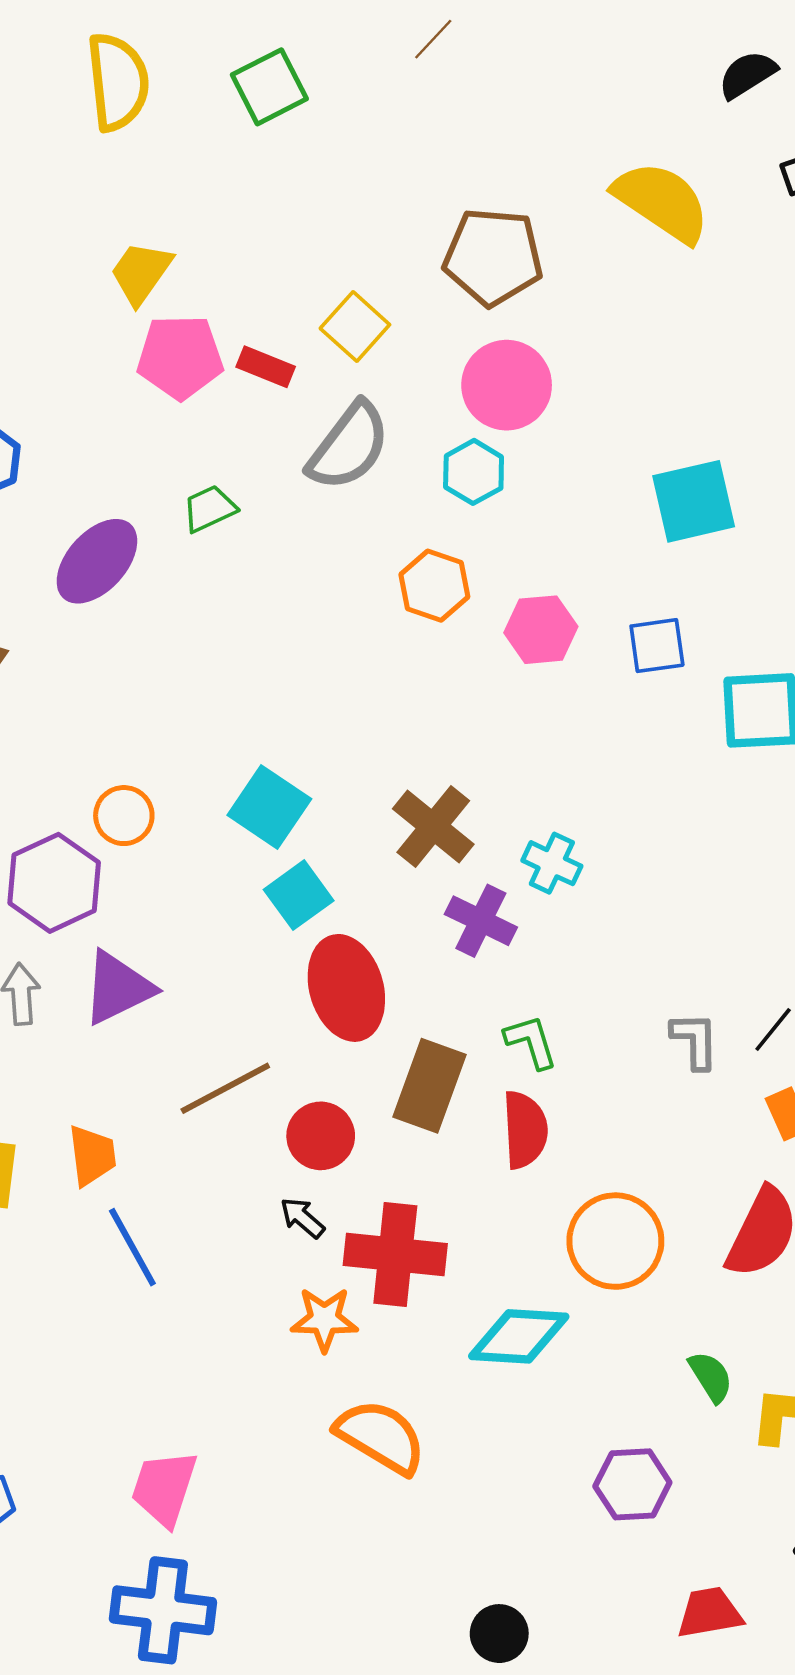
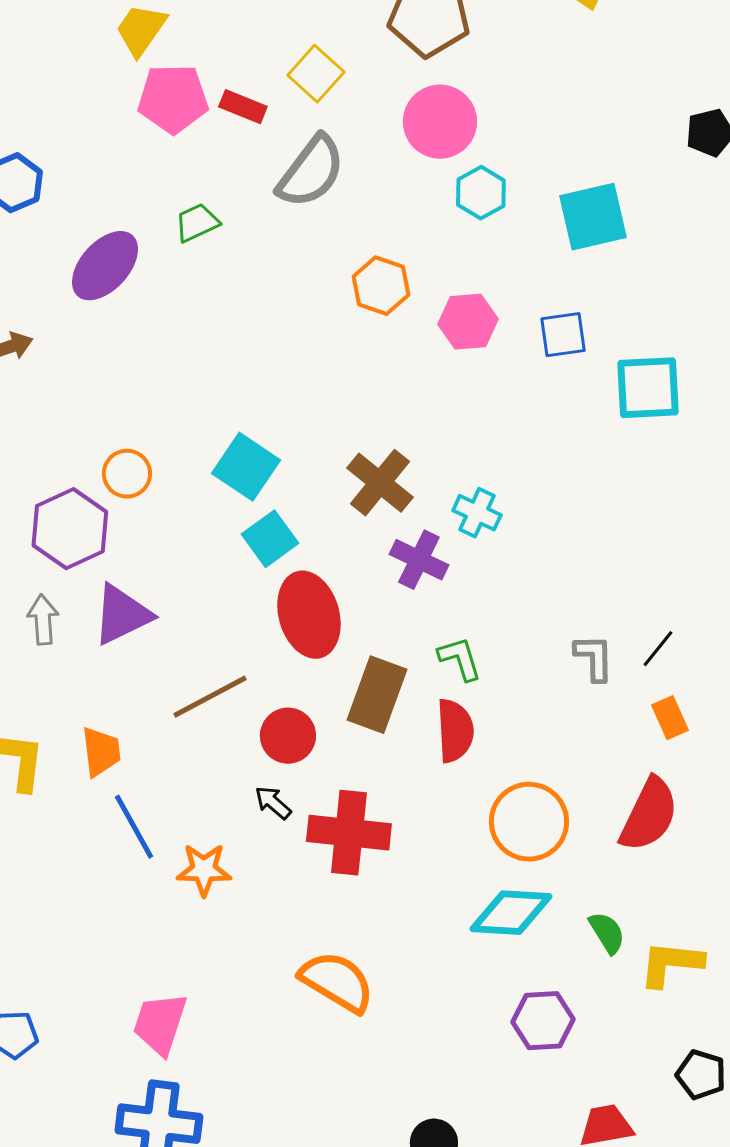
cyan hexagon: (474, 472) -> (481, 193), moved
orange star: (324, 1319) -> (204, 870), moved
cyan diamond: (519, 1336) -> (511, 913), moved

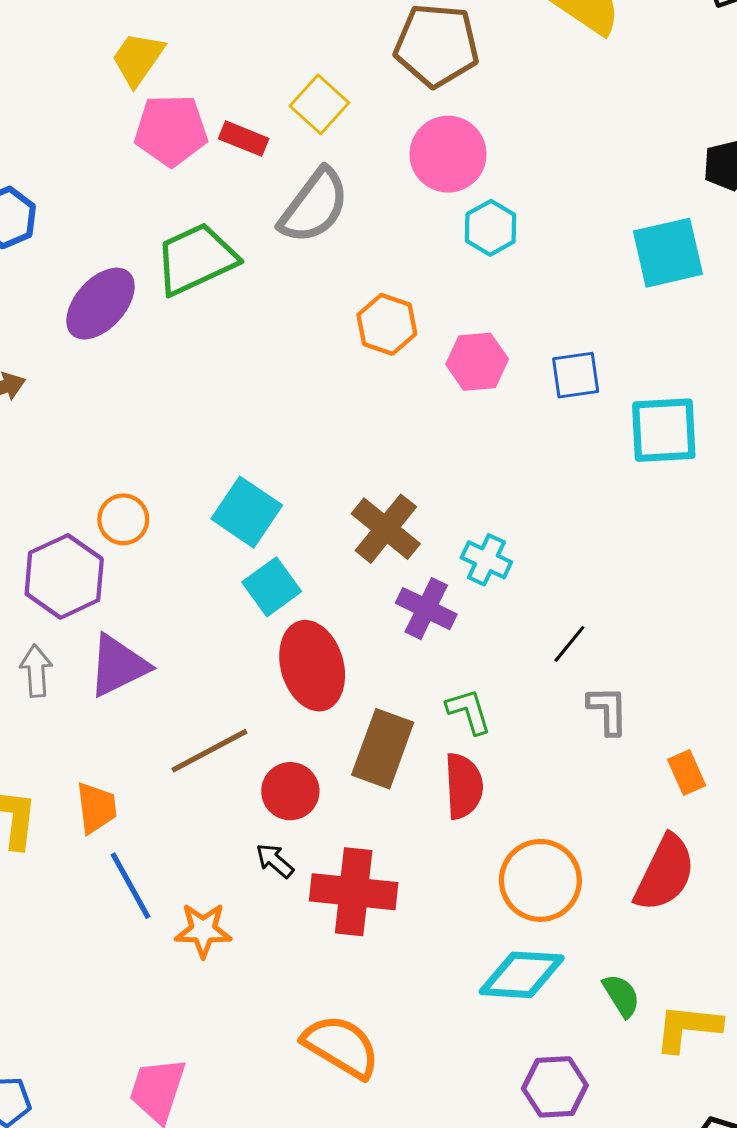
cyan square: (593, 217) -> (668, 253), moved
green trapezoid: (197, 223) -> (196, 259), size x1.8
black line: (658, 649) -> (569, 644), moved

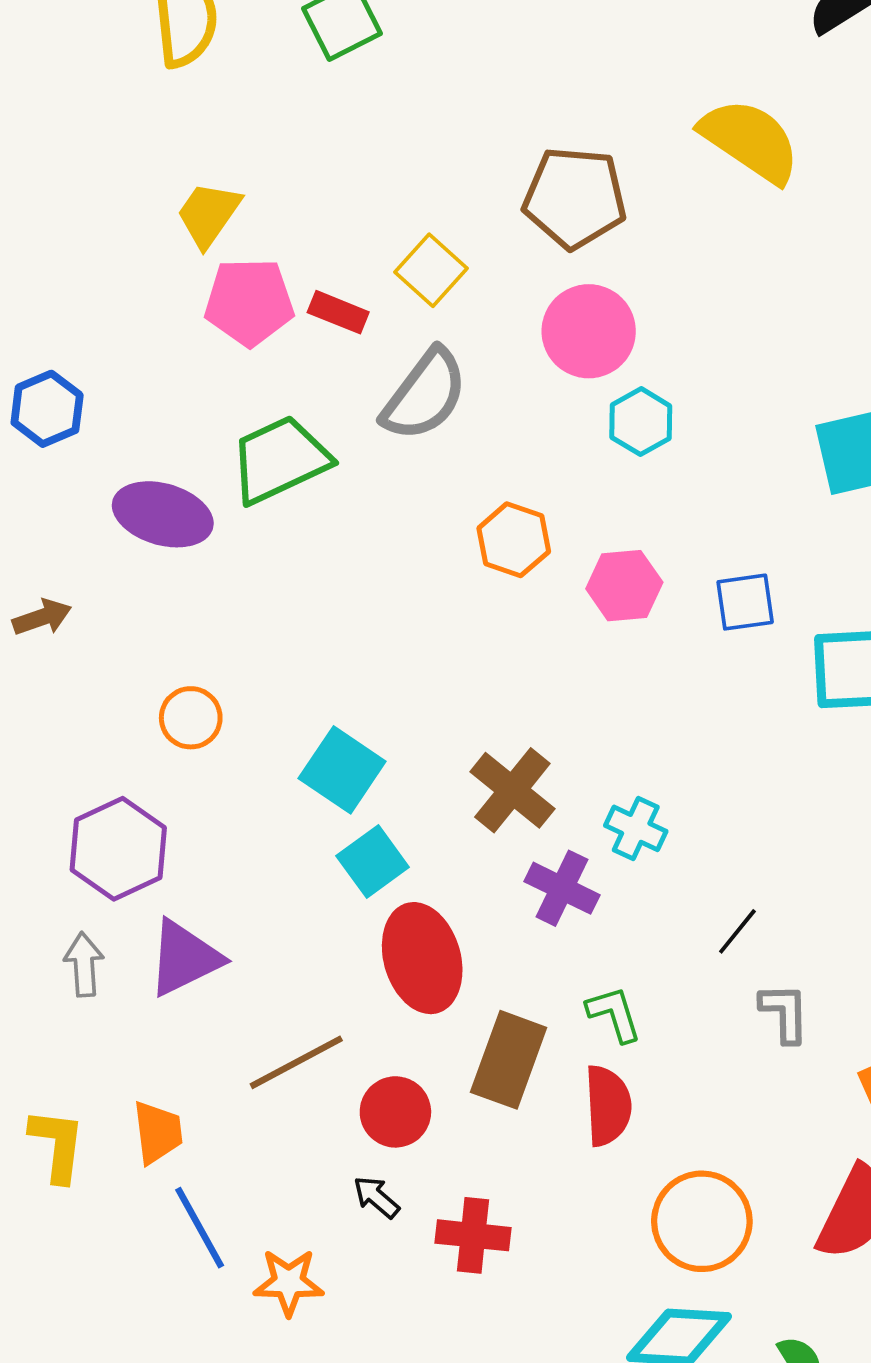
purple ellipse: (100, 304) -> (163, 514), turned 64
orange circle: (123, 519) -> (191, 718), moved
red cross: (354, 892) -> (473, 1235), size x0.7

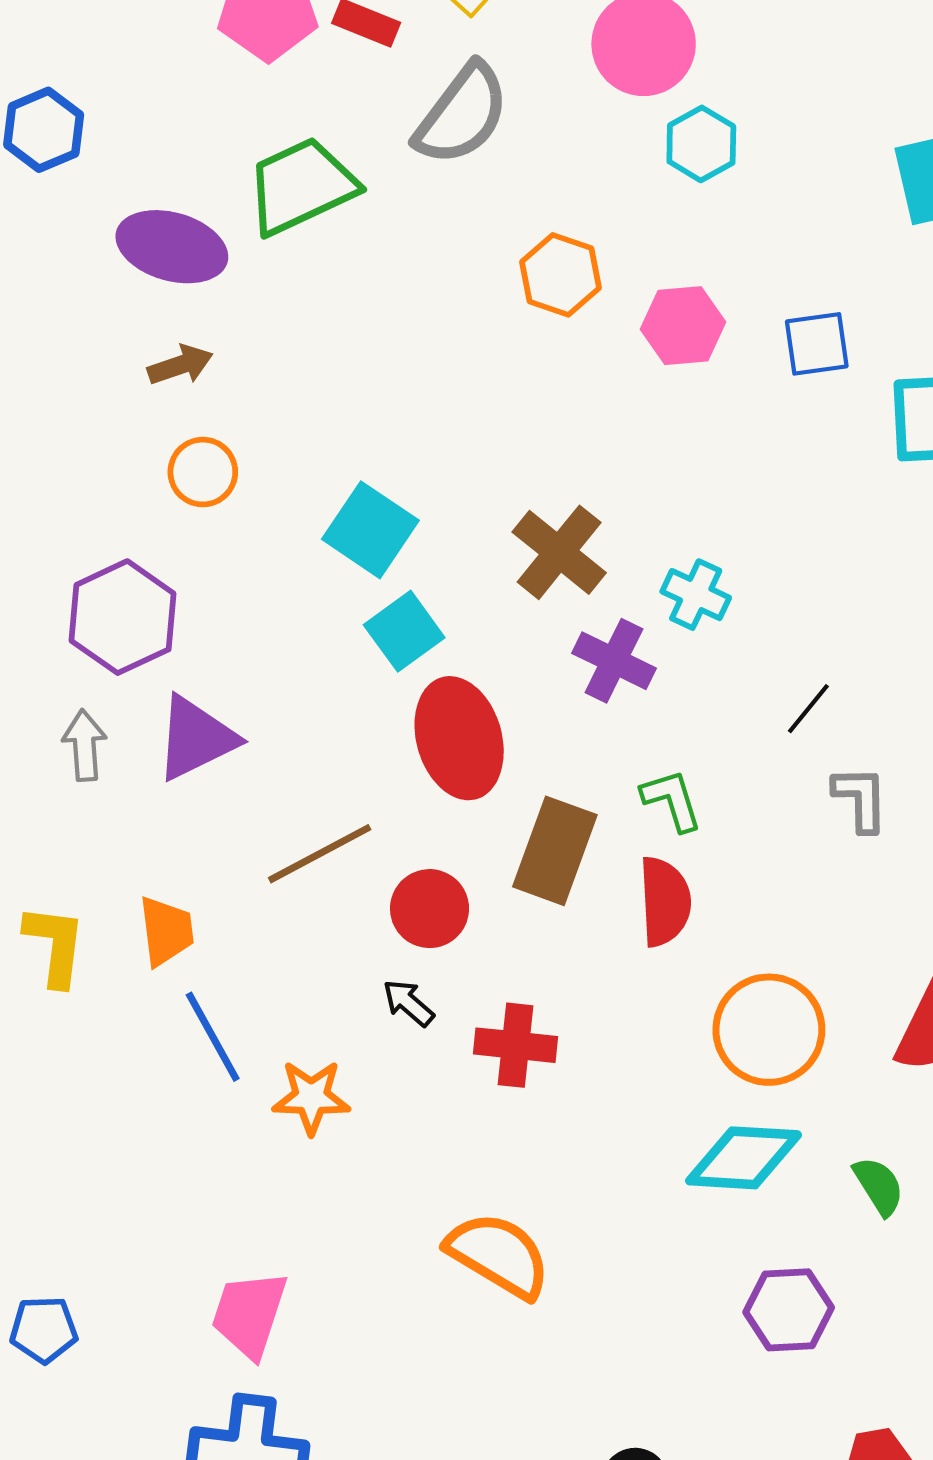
brown arrow: (42, 617) -> (180, 365), moved

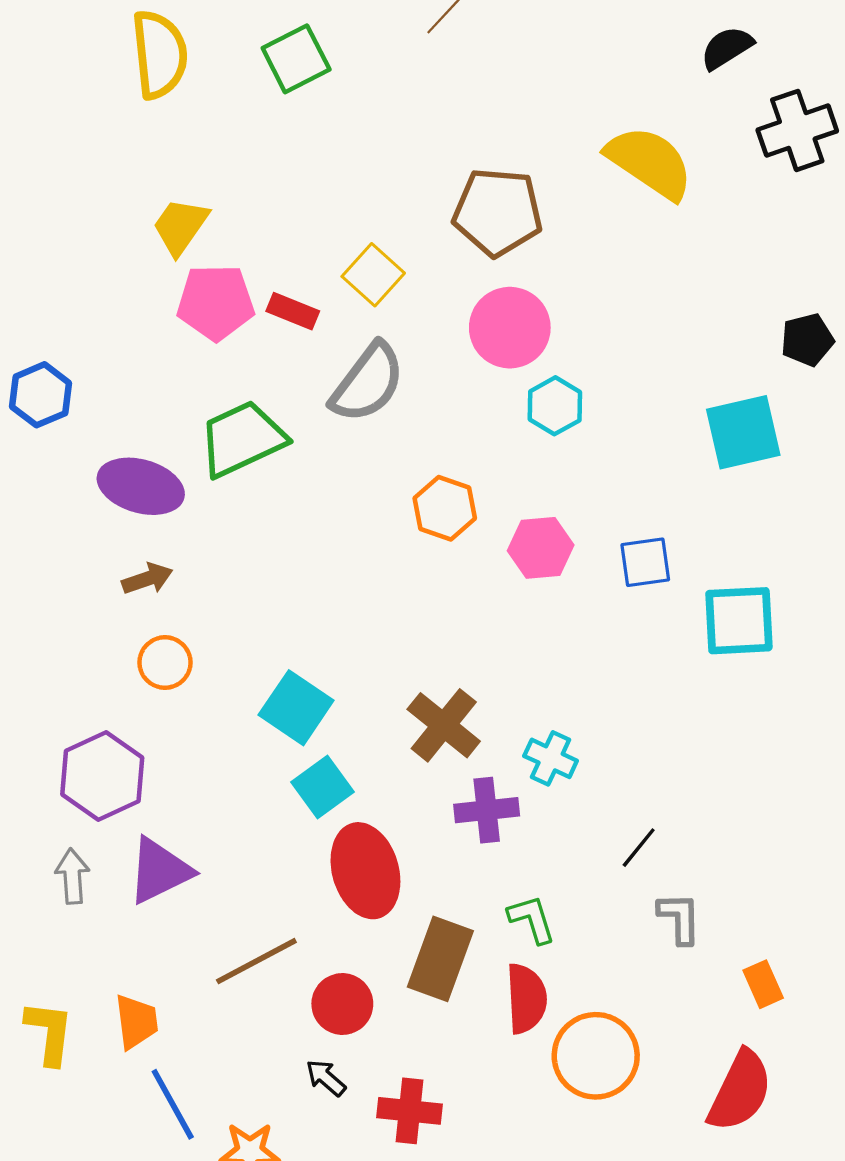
purple cross: (614, 661) -> (487, 810), turned -32
orange circle: (769, 1030) -> (596, 1056), moved

